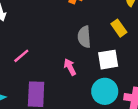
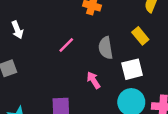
pink line: (21, 56) -> (66, 45), moved

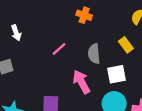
pink arrow: (93, 80) -> (81, 82), size x1.5

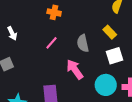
orange cross: (84, 15) -> (54, 12), moved
white square: (117, 74) -> (114, 56), moved

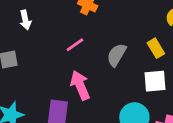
gray semicircle: (83, 43) -> (117, 55), turned 30
pink arrow: (75, 69) -> (80, 85), moved

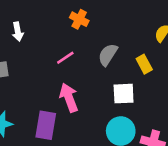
gray semicircle: (117, 55) -> (108, 55), moved
white square: (155, 81) -> (124, 94), moved

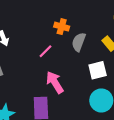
orange cross: (79, 19) -> (62, 27), moved

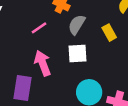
white square: (98, 70) -> (78, 53), moved

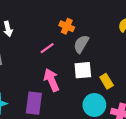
yellow rectangle: (109, 33) -> (107, 81), moved

